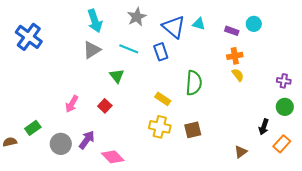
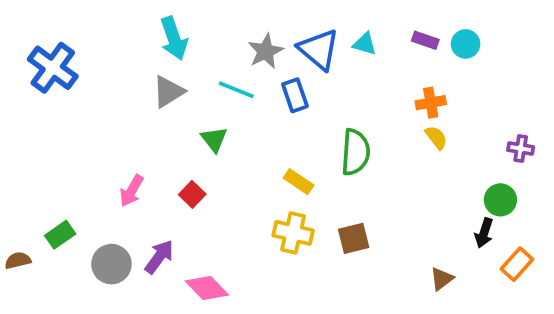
gray star: (137, 17) -> (266, 51), moved
purple rectangle: (232, 31) -> (425, 40), moved
green circle: (285, 107) -> (500, 200), moved

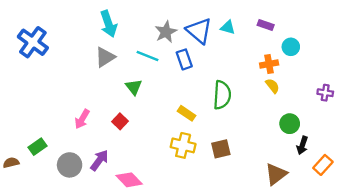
cyan circle: (466, 44) -> (291, 47), moved
green circle: (500, 200) -> (290, 124), moved
brown triangle: (442, 279) -> (276, 174), size x1.5

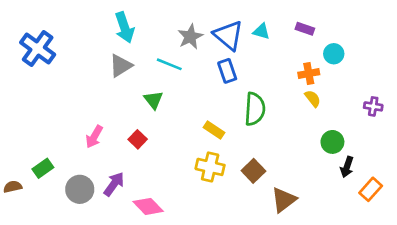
blue rectangle: (184, 59) -> (227, 71), moved
brown square: (221, 149) -> (253, 171), turned -30
brown triangle: (276, 174) -> (284, 200), moved

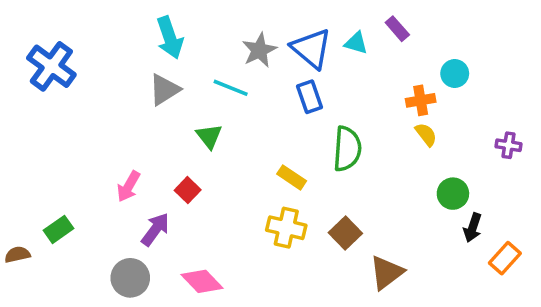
purple rectangle: (305, 29) -> (397, 29), moved, turned 30
purple arrow: (114, 184) -> (155, 229), moved
gray circle: (80, 189) -> (130, 278), moved

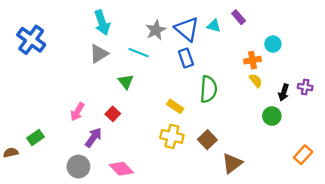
black arrow: (473, 228) -> (284, 92), moved

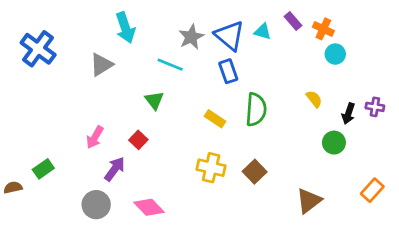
gray triangle: (99, 54) -> (101, 65), moved
orange cross: (253, 60) -> (323, 29), moved, turned 35
yellow rectangle: (175, 106) -> (215, 119), moved
brown triangle: (232, 163) -> (309, 201), moved

